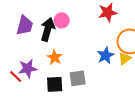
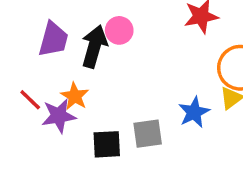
blue star: (106, 55) -> (194, 112), moved
orange star: (55, 57) -> (75, 96), moved
red line: (16, 76) -> (30, 100), moved

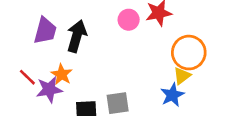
pink circle: (119, 30) -> (129, 20), moved
blue star: (194, 112) -> (172, 95), moved

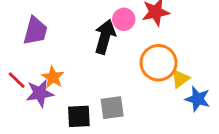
black arrow: (77, 36) -> (105, 37), moved
orange circle: (189, 53) -> (159, 63), moved
blue star: (172, 95) -> (198, 99), moved, turned -30

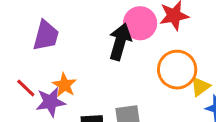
pink circle: (124, 19) -> (140, 23), size x1.4

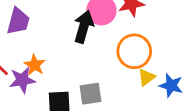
yellow triangle: (200, 87) -> (147, 77), moved

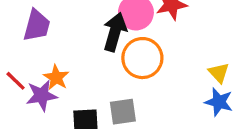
orange circle: (134, 51) -> (142, 58), moved
yellow triangle: (147, 77) -> (219, 73), moved, turned -36

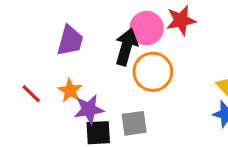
purple trapezoid: (37, 26) -> (70, 41), moved
purple star: (42, 95) -> (89, 109), moved

